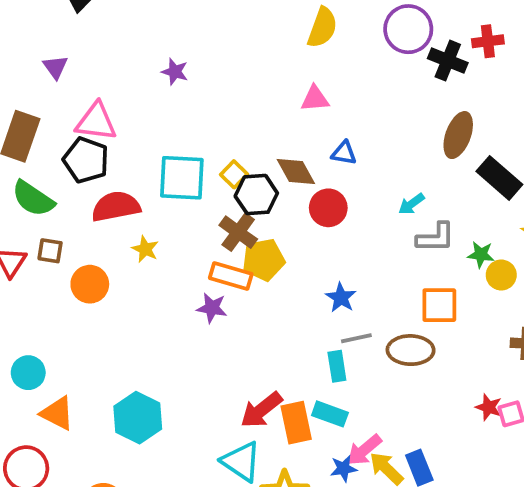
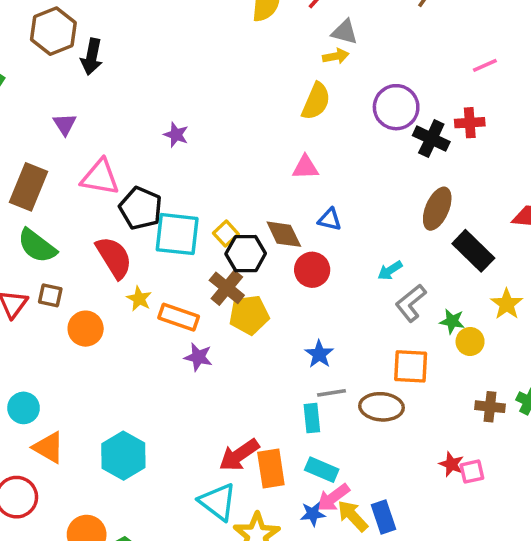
black pentagon: (86, 160) -> (141, 208), moved
red semicircle: (116, 207) -> (114, 257), turned 66
gray L-shape: (436, 237) -> (411, 303), turned 138
orange rectangle: (231, 276) -> (179, 317), moved
cyan rectangle: (330, 414) -> (322, 470), moved

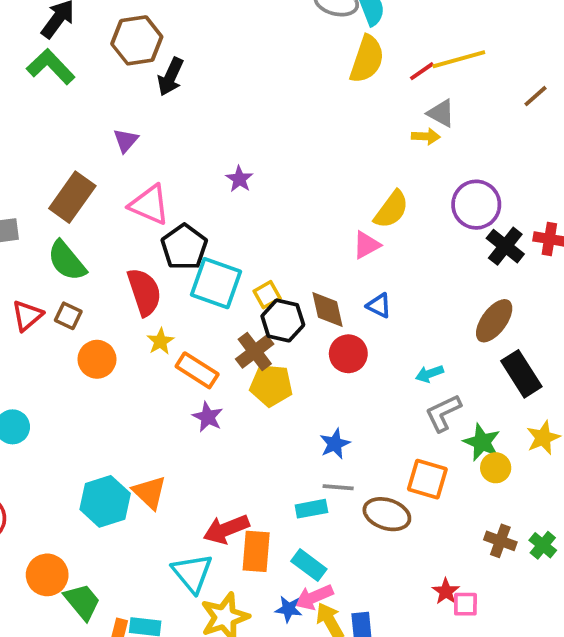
yellow semicircle: (316, 101) -> (391, 210), moved
pink triangle: (305, 167) -> (367, 245), turned -40
green star: (452, 321) -> (482, 442), size x1.4
cyan rectangle: (312, 418) -> (311, 509), turned 72
orange triangle: (49, 447) -> (150, 492), moved

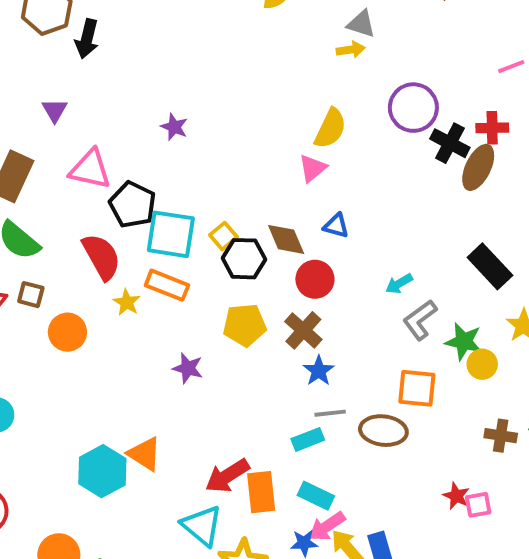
brown ellipse: (494, 321) -> (478, 167), moved
brown cross: (255, 352) -> (303, 330), moved
orange rectangle: (197, 370) -> (167, 285), moved

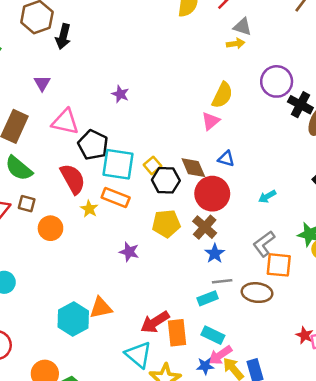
red circle: (315, 279) -> (212, 194), size x1.4
gray L-shape: (420, 320) -> (264, 244), moved
orange triangle: (144, 454) -> (101, 308), turned -45

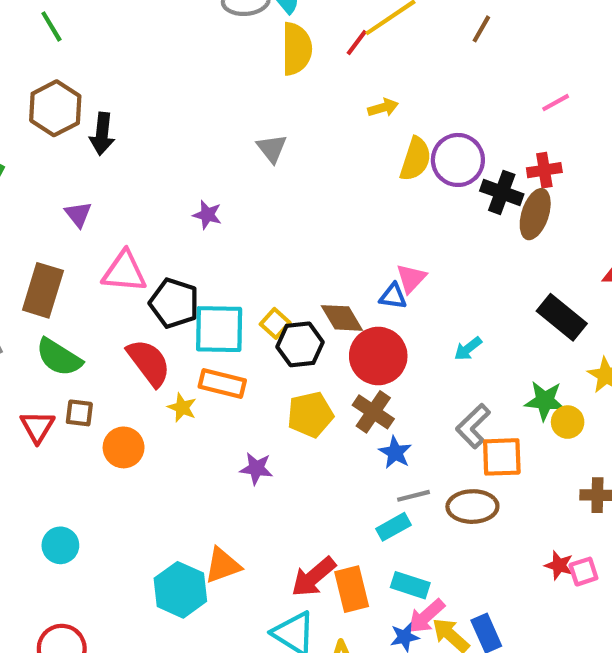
gray triangle: (243, 27) -> (272, 148), moved, turned 42
yellow semicircle: (222, 95) -> (415, 159), moved
pink triangle: (211, 121) -> (411, 278), moved

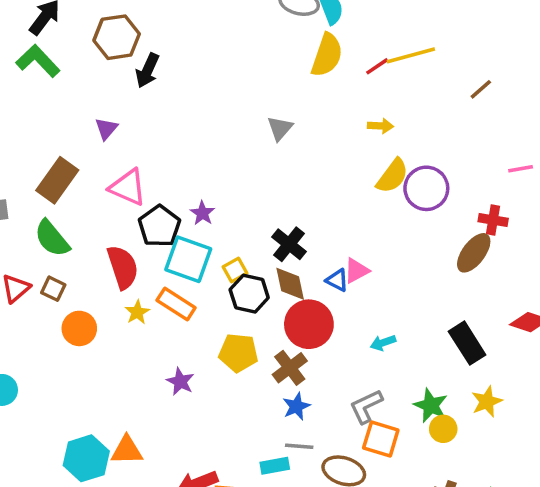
black cross: (502, 192) -> (289, 244), moved
purple star: (207, 215) -> (202, 213), moved

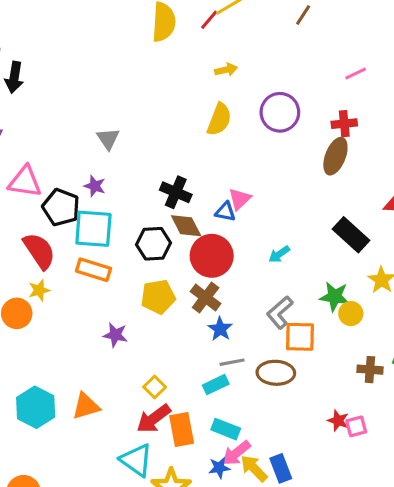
gray triangle: (280, 128) -> (108, 139), moved
yellow semicircle: (392, 176) -> (219, 119), moved
yellow square: (235, 270) -> (155, 387), moved
yellow star: (137, 312) -> (39, 290), moved, turned 30
cyan hexagon: (86, 458) -> (36, 407), moved

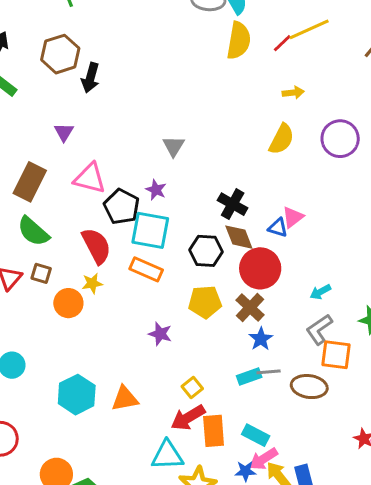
cyan arrow: (279, 254) -> (320, 292), moved
cyan rectangle: (216, 385) -> (249, 377), moved
cyan triangle: (136, 460) -> (167, 455), turned -44

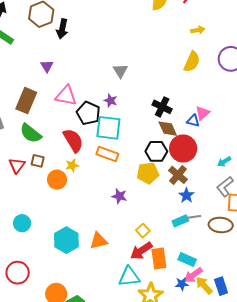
black hexagon: (206, 251) -> (156, 151), moved

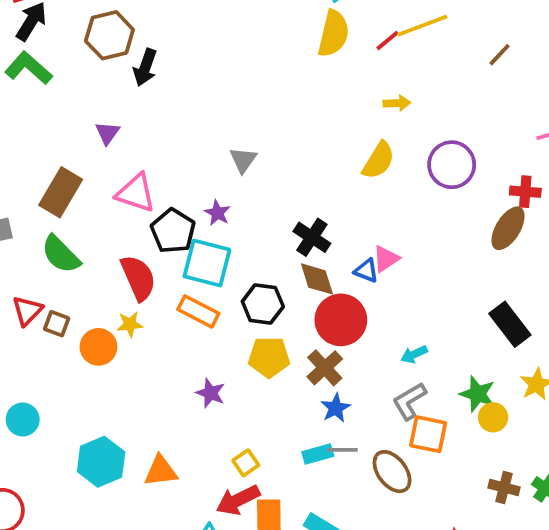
black hexagon: (156, 151) -> (263, 304), moved
brown square: (38, 161) -> (57, 324), moved
brown ellipse: (221, 225) -> (392, 472), turned 40

